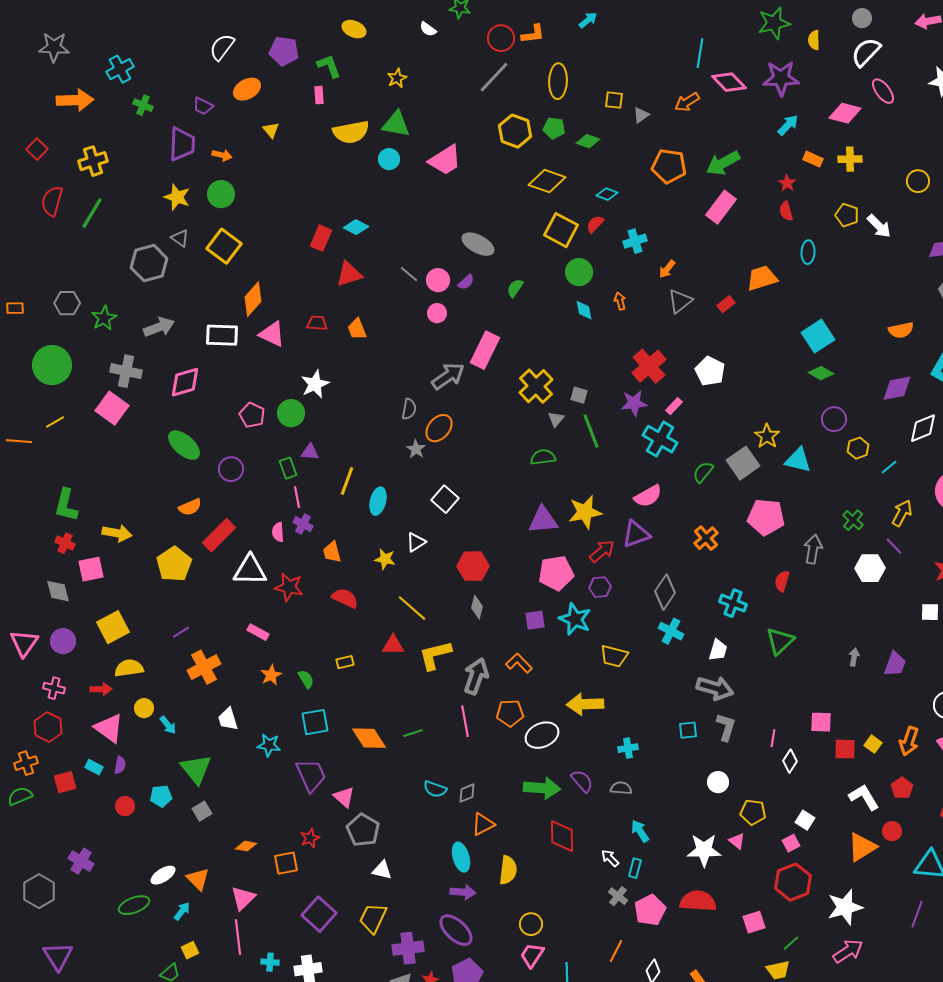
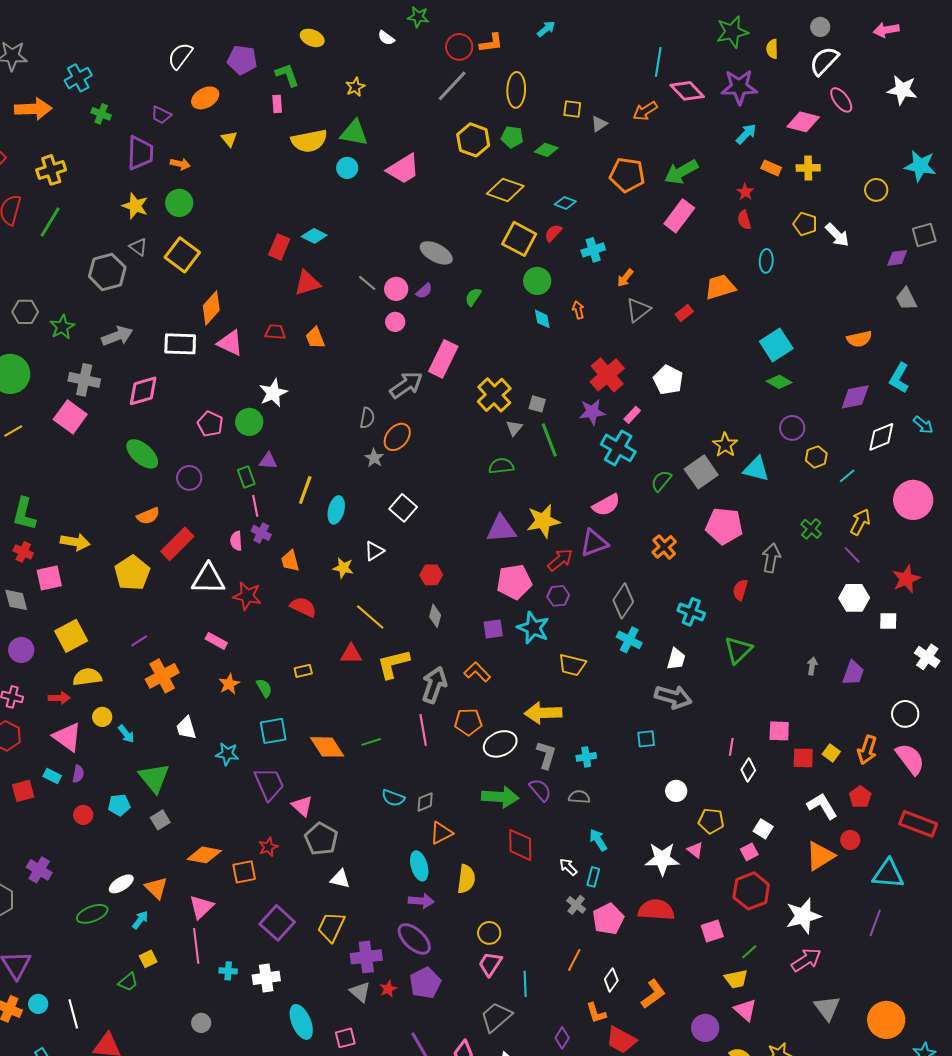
red hexagon: (473, 566) -> (431, 575), size x0.7
white hexagon: (870, 568) -> (854, 598), moved
gray L-shape: (726, 727) -> (546, 755), moved
orange diamond: (246, 846) -> (204, 855), size x1.6

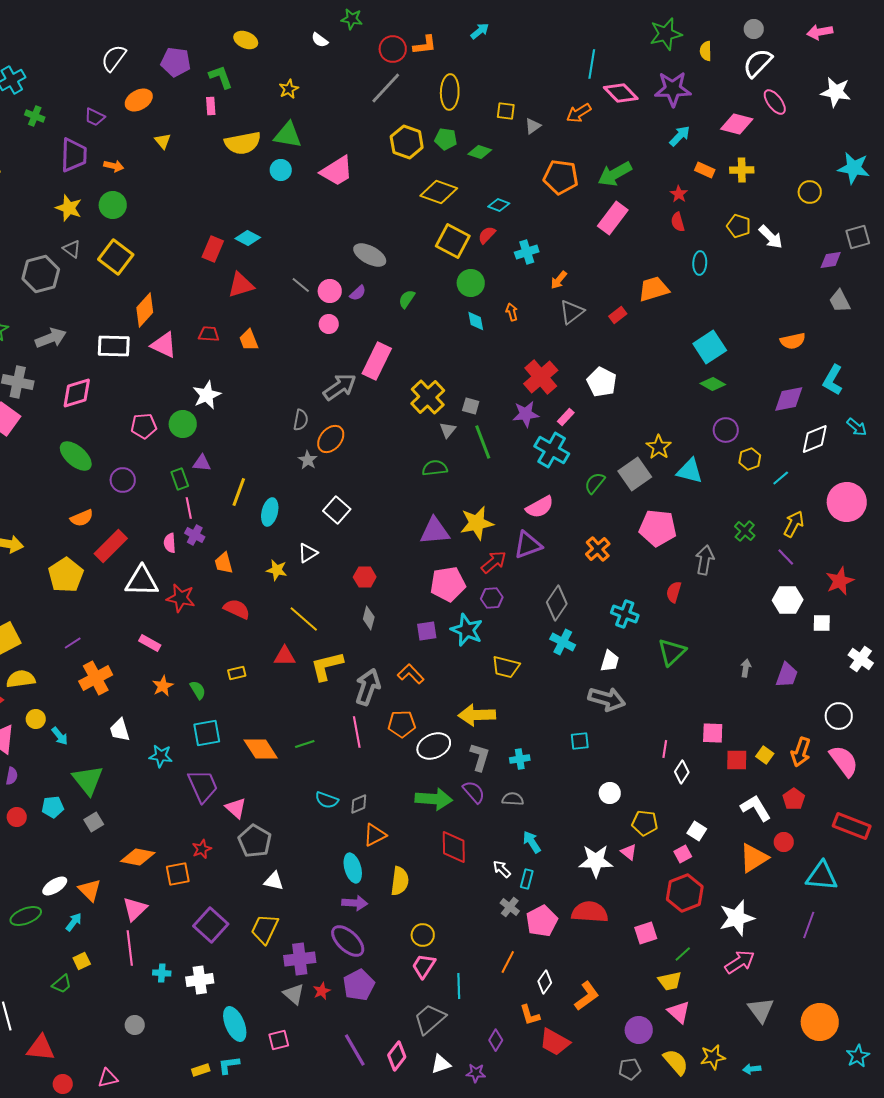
pink pentagon: (210, 424) -> (144, 426), turned -30

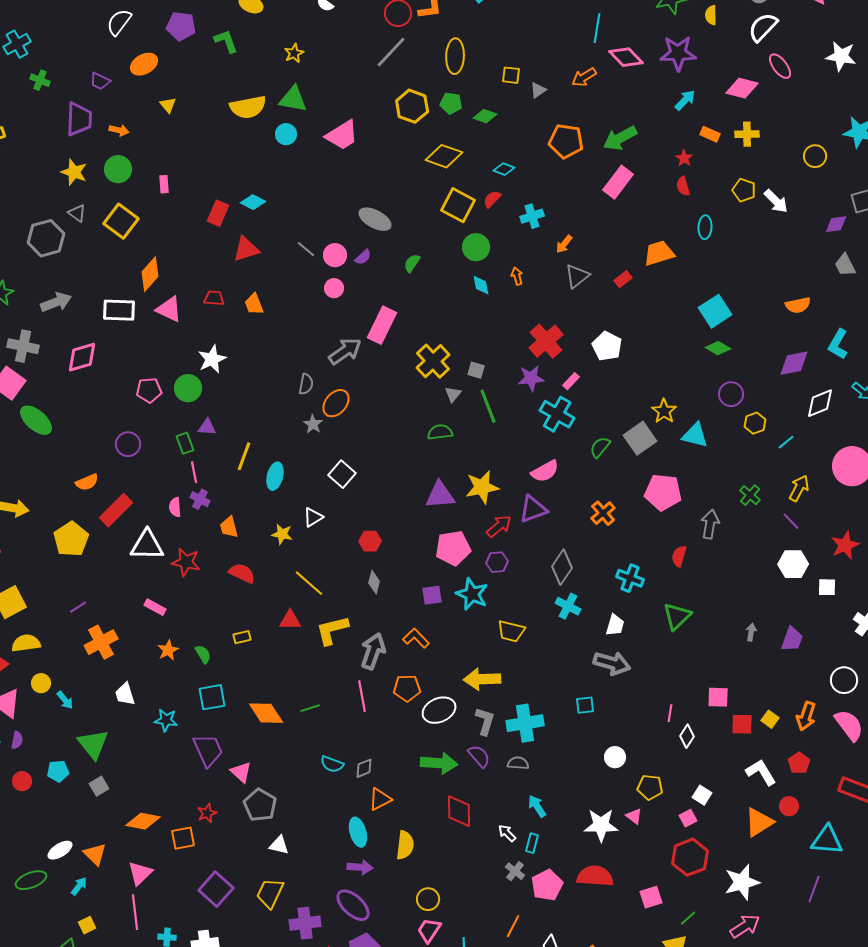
pink rectangle: (211, 106) -> (164, 184), moved
green ellipse: (76, 456) -> (36, 420), moved
cyan cross: (520, 759) -> (525, 723), size x1.8

